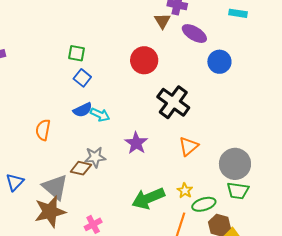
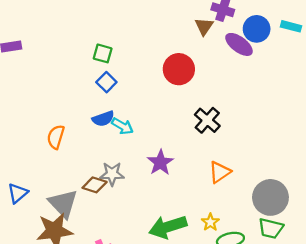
blue circle: (219, 62) -> (257, 29), moved
black cross: (173, 102) -> (207, 120), size x0.7

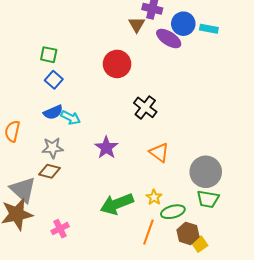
cyan rectangle: (291, 26) -> (209, 29), moved
orange triangle: (220, 172) -> (159, 152), turned -45
gray star: (112, 174) -> (53, 148), moved

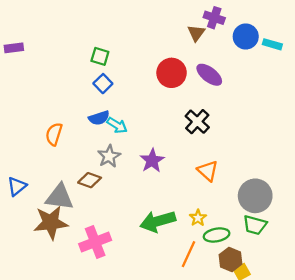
purple ellipse: (169, 38) -> (209, 75), moved
gray star: (53, 148) -> (109, 156), moved, turned -30
gray triangle: (23, 190) -> (60, 197), turned -40
pink cross: (60, 229) -> (95, 242), size x1.6

